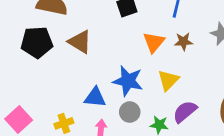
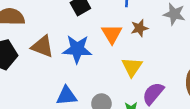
blue star: (128, 81) -> (77, 49), moved

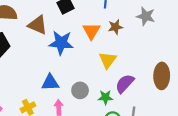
brown triangle: (42, 47) -> (38, 25), moved

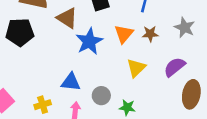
blue star: (61, 43) -> (89, 41), turned 30
purple semicircle: (125, 84) -> (175, 67), moved

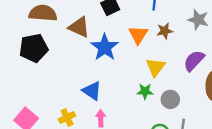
blue triangle: (71, 82) -> (92, 91), turned 36
gray circle: (101, 96) -> (170, 99), moved
green star: (127, 107) -> (145, 91), moved

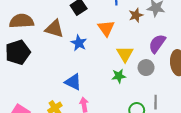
brown star: (165, 31) -> (136, 15), moved
blue star: (105, 47) -> (79, 43), size x0.7
gray circle: (170, 99) -> (146, 68), moved

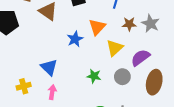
blue star: (79, 43) -> (75, 39), moved
yellow triangle: (125, 54) -> (115, 48), moved

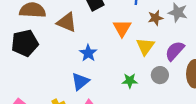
blue star: (75, 39) -> (88, 53), moved
blue triangle: (49, 67) -> (80, 81), turned 48

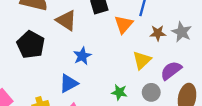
orange triangle: (122, 28) -> (124, 24), moved
black pentagon: (25, 43) -> (31, 45), moved, turned 30

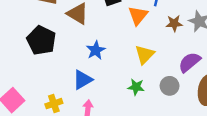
yellow triangle: (142, 60) -> (145, 55), moved

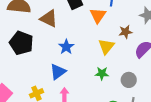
brown star: (174, 23) -> (126, 32), moved
gray circle: (170, 86) -> (129, 80), moved

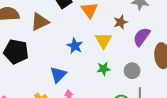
brown triangle: (49, 19) -> (40, 22), turned -42
blue star: (66, 47) -> (75, 46), moved

